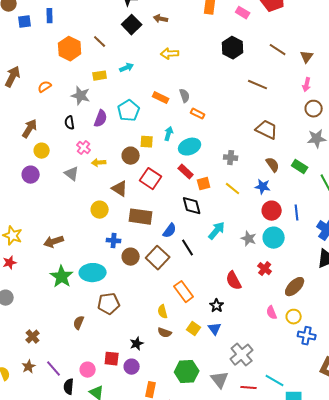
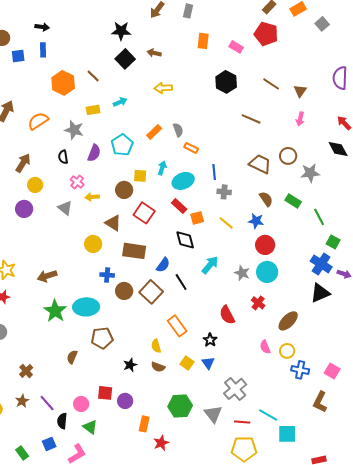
orange semicircle: (45, 87) -> (38, 121), size x1.5
orange rectangle: (161, 98) -> (154, 132), turned -70
brown circle: (314, 109) -> (288, 156), moved
blue line: (297, 213) -> (214, 172), moved
black star: (137, 344) -> (130, 365), moved

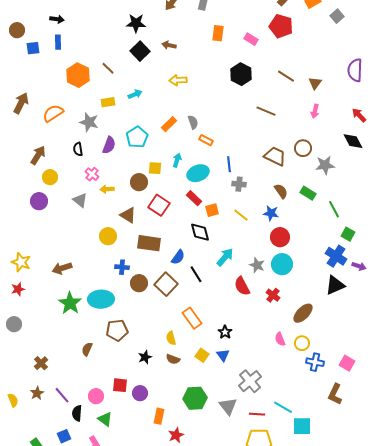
red semicircle: (227, 315) -> (242, 286), moved

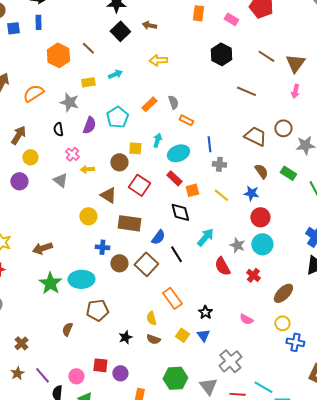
brown triangle: (315, 83) -> (295, 63), size x1.5
pink semicircle: (280, 339) -> (246, 319), moved, turned -40

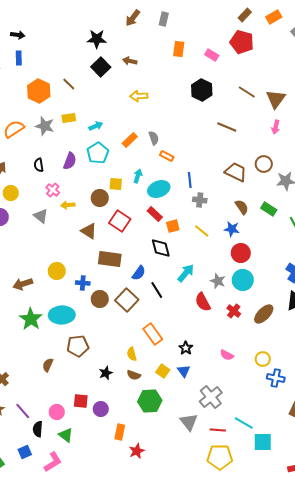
cyan arrow: (115, 74) -> (96, 126), moved
gray star: (69, 102) -> (45, 126), moved
yellow circle: (88, 216) -> (57, 271), moved
brown ellipse: (283, 293) -> (264, 314), moved
green hexagon: (175, 378) -> (150, 401), moved

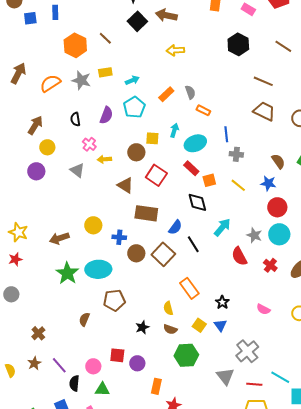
brown arrow: (130, 61) -> (166, 15), size x1.5
brown trapezoid: (236, 172) -> (264, 111), moved
green triangle: (66, 435) -> (102, 389), turned -35

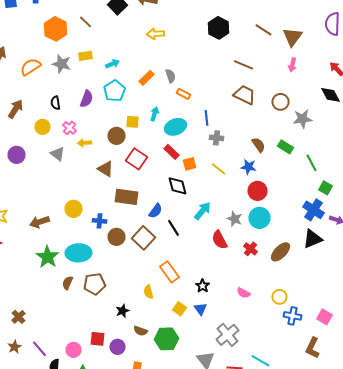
yellow circle: (47, 147) -> (42, 127), moved
brown semicircle: (84, 319) -> (68, 283), moved
brown semicircle: (170, 329) -> (140, 331), moved

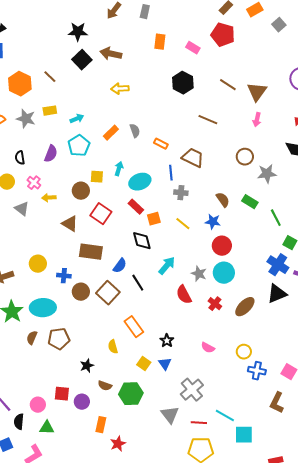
orange rectangle: (184, 94) -> (161, 144), moved
brown trapezoid: (244, 95) -> (193, 158), moved

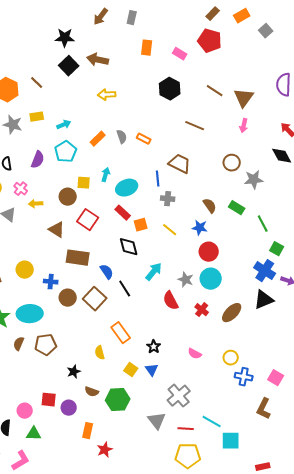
orange rectangle: (161, 144) -> (144, 139), moved
blue semicircle: (120, 266) -> (107, 272), turned -70

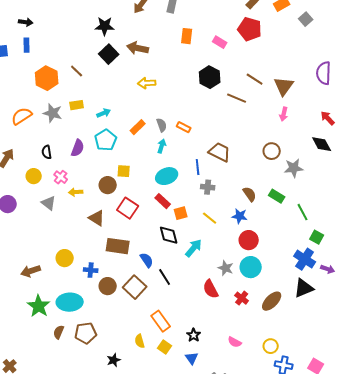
brown line: (195, 126) -> (237, 98), moved
cyan arrow: (106, 175) -> (162, 146), moved
cyan arrow: (154, 272) -> (194, 248), moved
yellow square: (131, 370) -> (165, 347), moved

